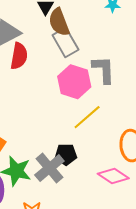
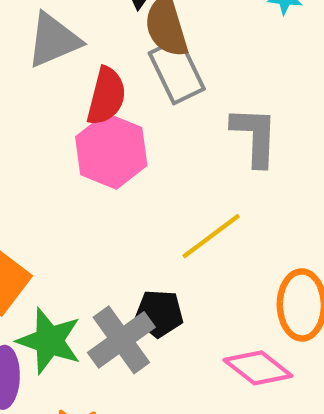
red semicircle: (19, 56) -> (106, 96), moved
pink hexagon: (74, 82) -> (111, 151), moved

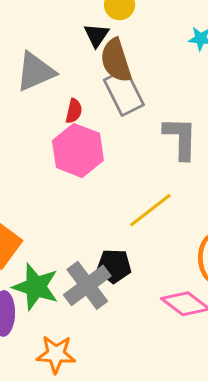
red semicircle: (106, 96) -> (74, 111), size x0.6

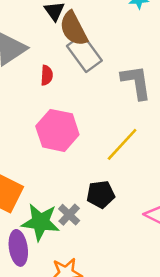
pink hexagon: (78, 150) -> (57, 130), moved
gray cross: (87, 285) -> (69, 215), moved, size x0.6

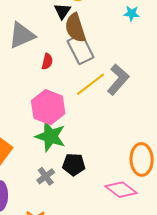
gray L-shape: (136, 82) -> (118, 80), turned 40
yellow line: (122, 144) -> (91, 84), moved
green star: (40, 222) -> (51, 136), moved

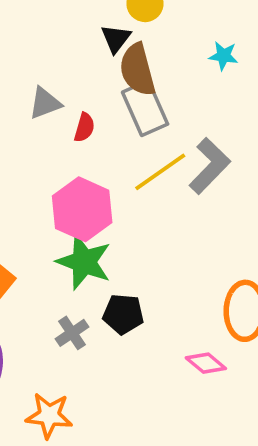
cyan star: (132, 13) -> (223, 56), moved
gray triangle: (22, 35) -> (45, 103), moved, size x0.7
pink diamond: (121, 190) -> (206, 363), size x0.7

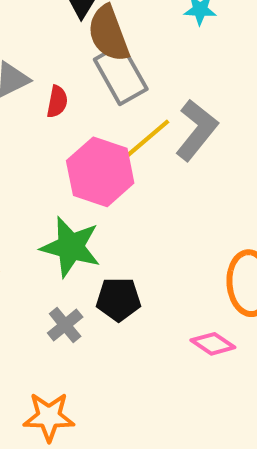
pink hexagon: (82, 209) -> (100, 172), moved

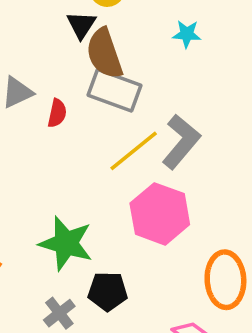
gray rectangle: (121, 74) -> (114, 90), turned -42
pink hexagon: (100, 172) -> (160, 214), moved

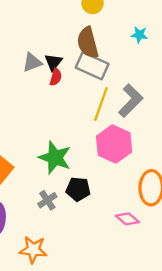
black triangle: (81, 25) -> (53, 62), moved
yellow line: (134, 151) -> (101, 104), turned -36

